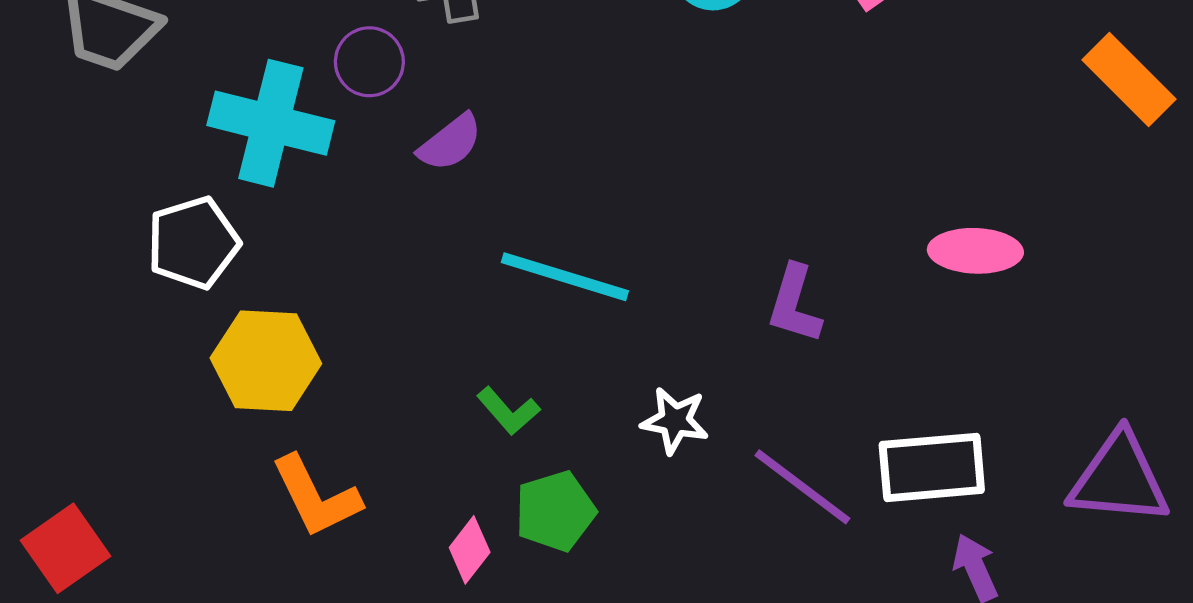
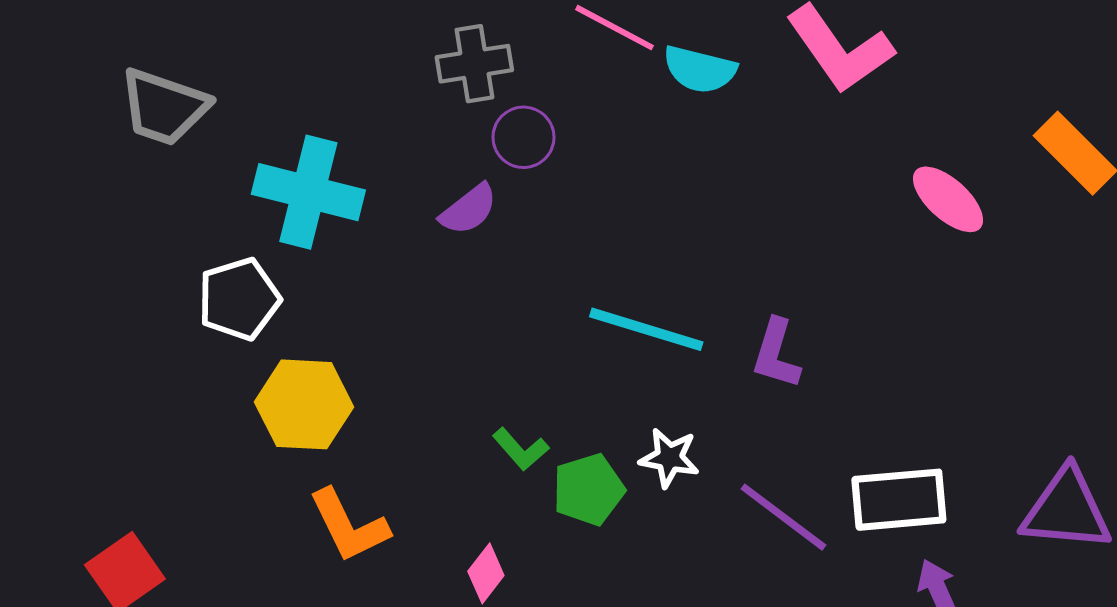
purple circle: (369, 62) -> (523, 137), moved
pink ellipse: (975, 251) -> (948, 199), moved, turned 40
cyan line: (565, 277) -> (646, 329), moved
green pentagon: (555, 511) -> (588, 490), moved

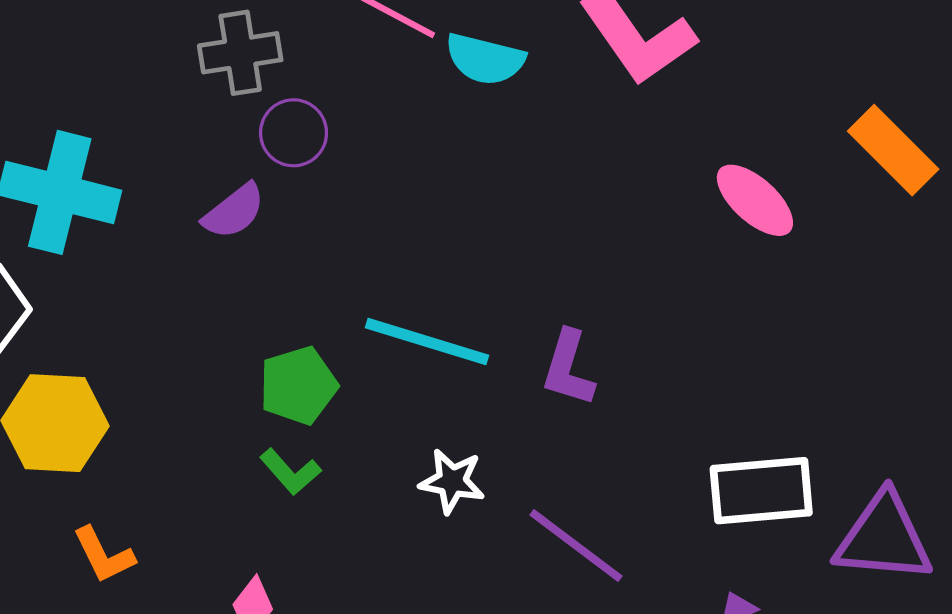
green pentagon: (588, 490) -> (298, 385), moved
white rectangle: (899, 500) -> (761, 491), moved
orange L-shape: (349, 526) -> (104, 555), size x0.7

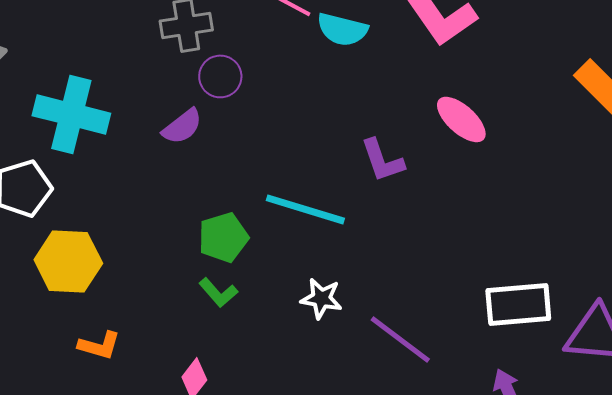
pink ellipse: (755, 200) -> (461, 119), moved
purple L-shape: (568, 368) -> (382, 160), moved, turned -36
orange L-shape: (104, 555) -> (99, 345), turned -48

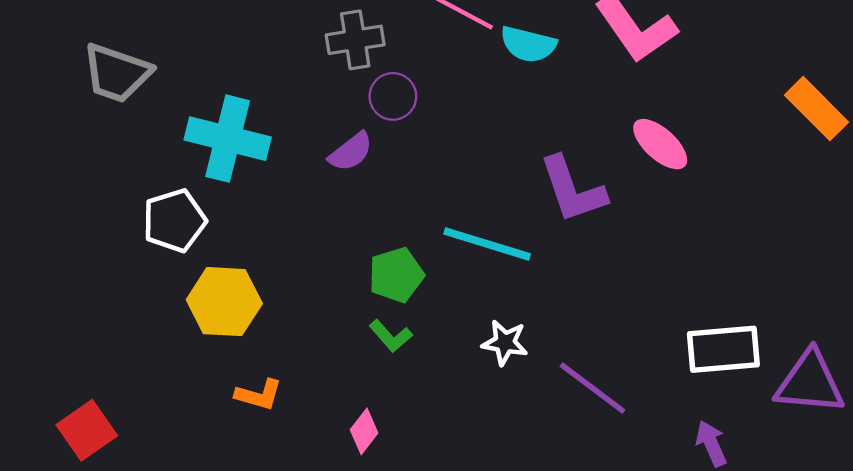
purple L-shape: (382, 160) -> (573, 190), size x1.4

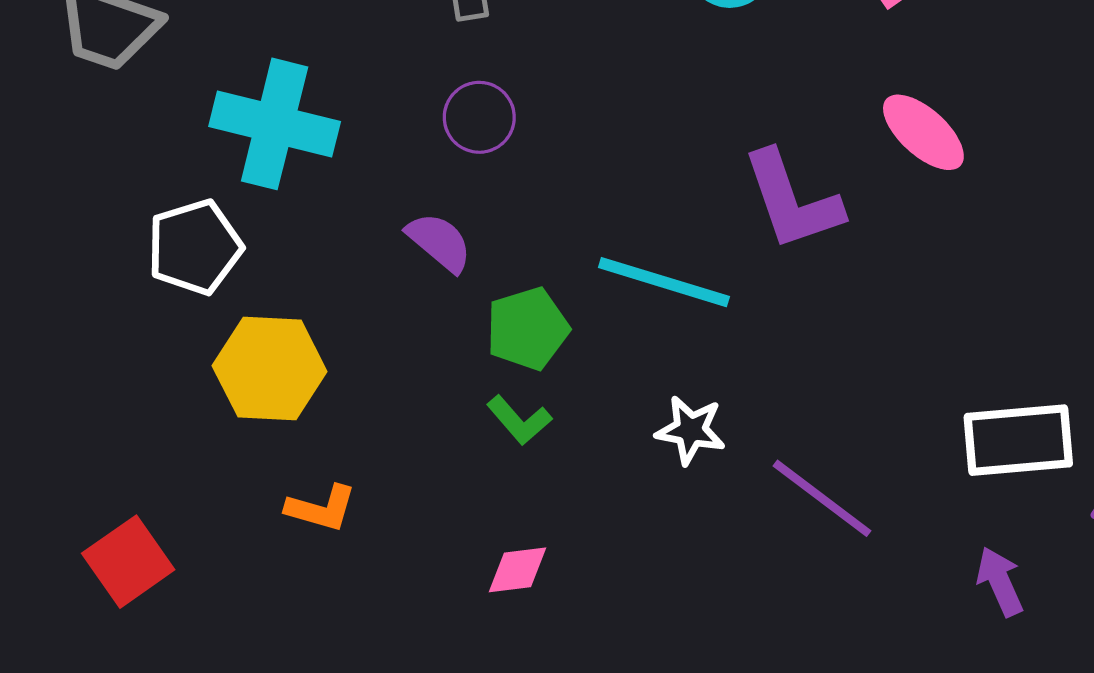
purple circle: (393, 96) -> (479, 117), moved
purple semicircle: (351, 152) -> (439, 242), moved, turned -102
red square: (87, 430) -> (128, 562), moved
pink diamond: (364, 431) -> (517, 570), moved, turned 45

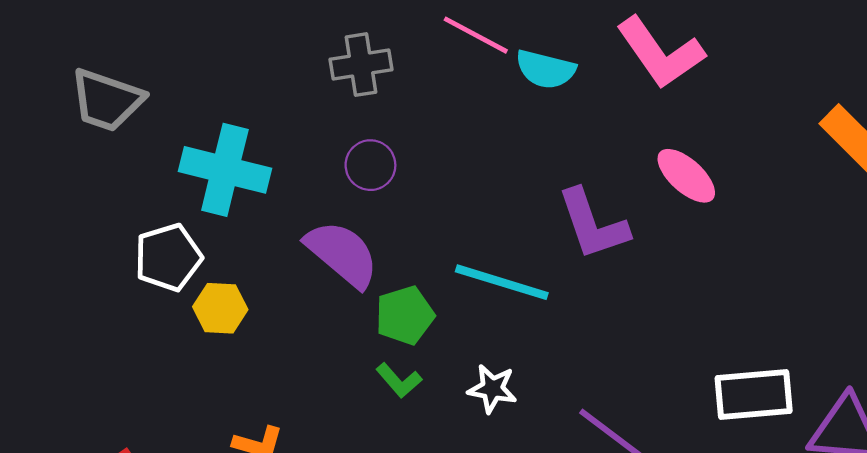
purple semicircle: (439, 242) -> (342, 254), size x1.6
yellow hexagon: (270, 369) -> (220, 308), moved, size x0.7
white star: (691, 430) -> (492, 389), moved

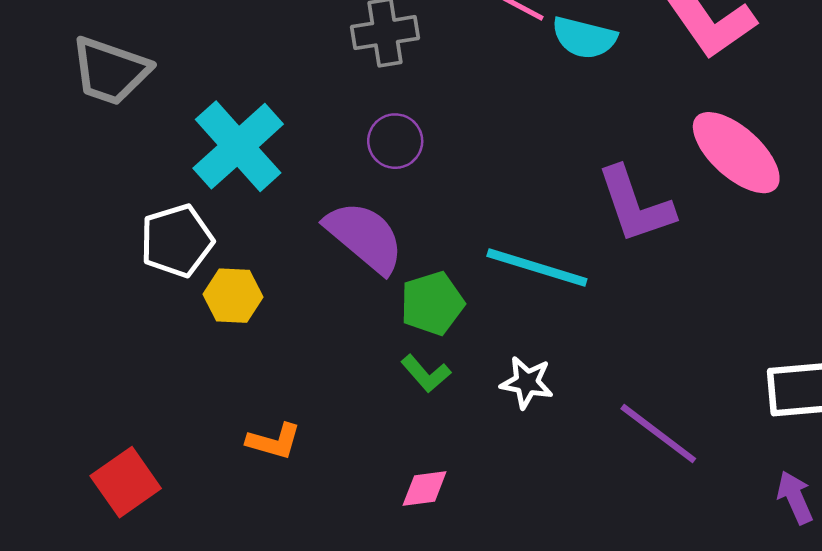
cyan cross: (225, 170) -> (238, 146), turned 34
pink ellipse: (686, 176) -> (736, 153), size x1.4

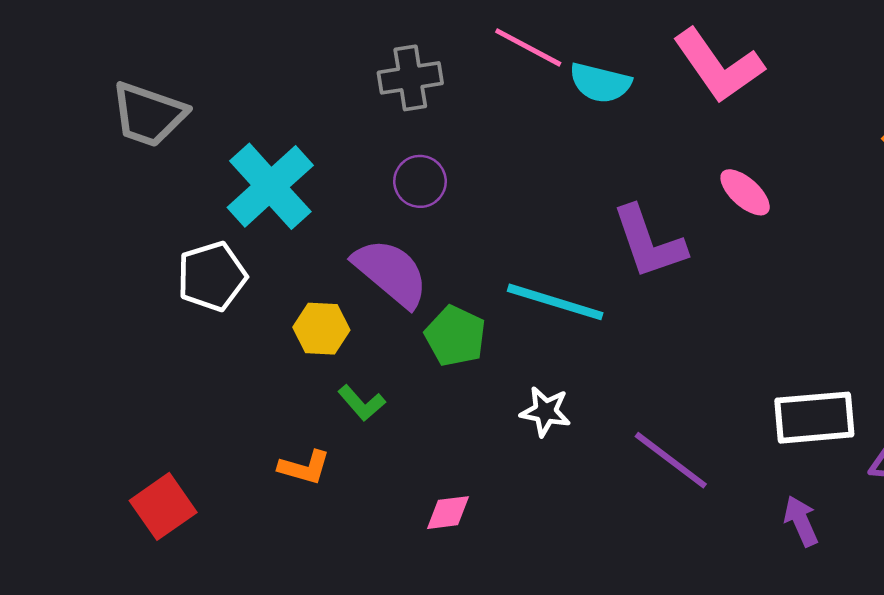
pink ellipse: (736, 153) -> (745, 192), size x0.6
yellow hexagon: (233, 296) -> (321, 329), moved
green pentagon: (432, 303) -> (455, 336), turned -30
green L-shape: (426, 374) -> (362, 403), moved

